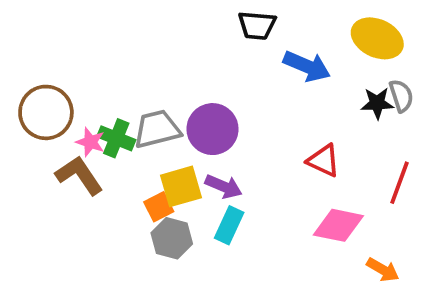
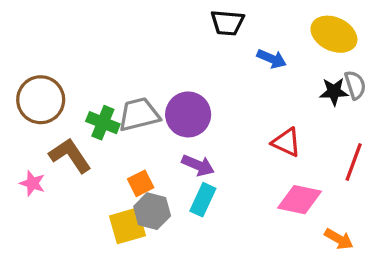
blue arrow: (307, 66) -> (272, 59), size x0.7
pink star: (90, 142) -> (32, 183), moved
yellow square: (181, 186) -> (128, 226), moved

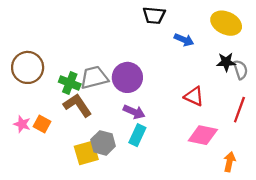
gray semicircle: (355, 85) -> (241, 70), moved
brown L-shape: (70, 155) -> (77, 105), moved
orange square: (141, 183) -> (42, 124), moved, turned -35
orange arrow: (339, 239) -> (229, 162), turned -108

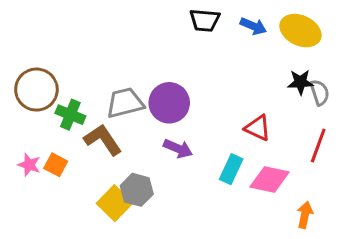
blue arrow: (184, 40) -> (253, 26), moved
green cross: (70, 83) -> (70, 115), moved
cyan rectangle: (137, 135) -> (231, 169), moved
yellow square: (86, 153) -> (115, 203), turned -30

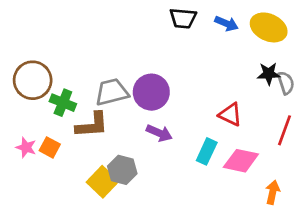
brown L-shape: (103, 140) -> (92, 125), turned 120

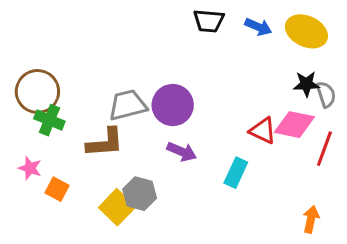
green cross: (63, 103) -> (49, 120), moved
orange square: (50, 147) -> (57, 189), moved
pink diamond: (241, 161) -> (294, 125), moved

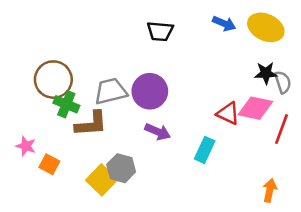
black trapezoid: (209, 21) -> (160, 31), moved
brown circle: (37, 91) -> (53, 80), moved
green cross: (49, 120) -> (66, 104), moved

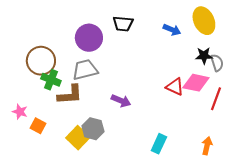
blue arrow: (224, 23) -> (172, 30), moved
yellow ellipse: (266, 27) -> (204, 21), turned 40
purple circle: (150, 91) -> (89, 38), moved
cyan rectangle: (205, 150) -> (159, 144), moved

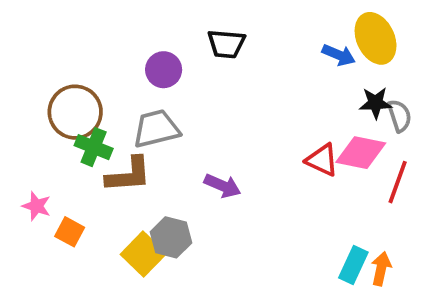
blue arrow: (172, 30) -> (339, 55), moved
purple circle: (89, 38) -> (164, 70), size x0.7
cyan rectangle: (159, 144) -> (353, 265), moved

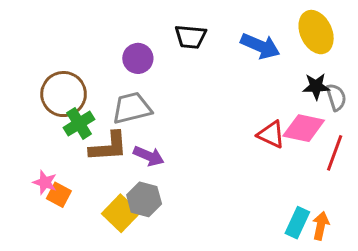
blue arrow: (339, 55) -> (260, 46), moved, size x1.4
green cross: (94, 147) -> (79, 123), turned 36
purple arrow: (223, 186) -> (149, 156), moved
pink star: (36, 206) -> (45, 182), moved

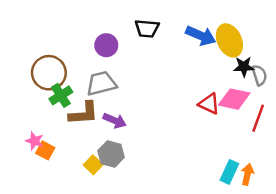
yellow ellipse: (316, 32) -> (229, 40), moved
yellow square: (121, 213) -> (93, 165), size x0.7

